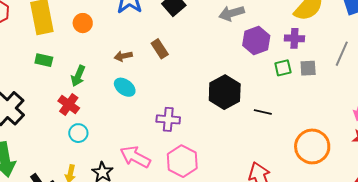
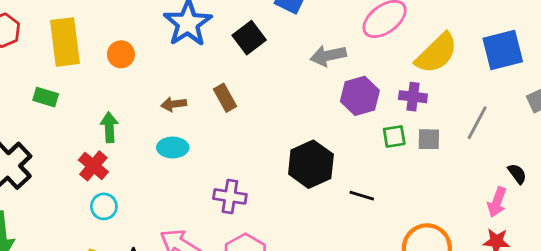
green rectangle: (44, 60) -> (46, 97), moved
green arrow: (78, 76) -> (109, 127), turned 150
cyan ellipse: (125, 87) -> (173, 147), turned -40

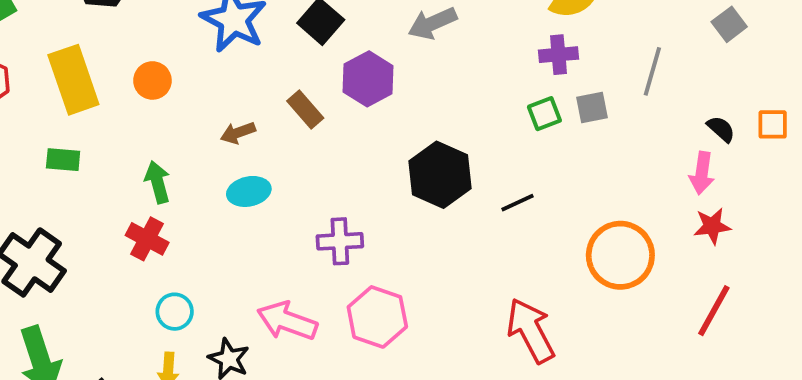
purple hexagon: (360, 96) -> (368, 79), moved
black line: (362, 196) -> (518, 203), turned -30
cyan circle: (104, 206) -> (175, 312), moved

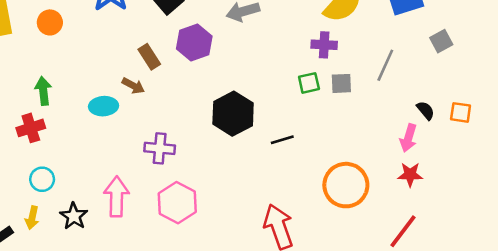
brown arrow: (238, 133) -> (133, 86), moved, turned -140
red cross: (147, 239) -> (31, 128), turned 36
pink arrow: (287, 321) -> (116, 197), turned 63

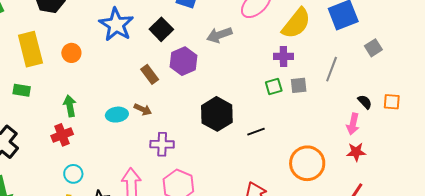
brown arrow: (133, 86) -> (143, 109), moved

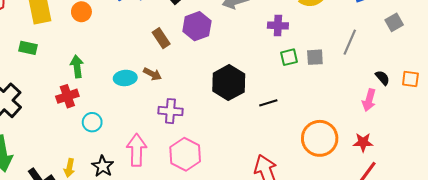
purple cross: (283, 56) -> (278, 26), moved
red star: (356, 152) -> (363, 142), moved
cyan circle: (73, 174) -> (92, 122), moved

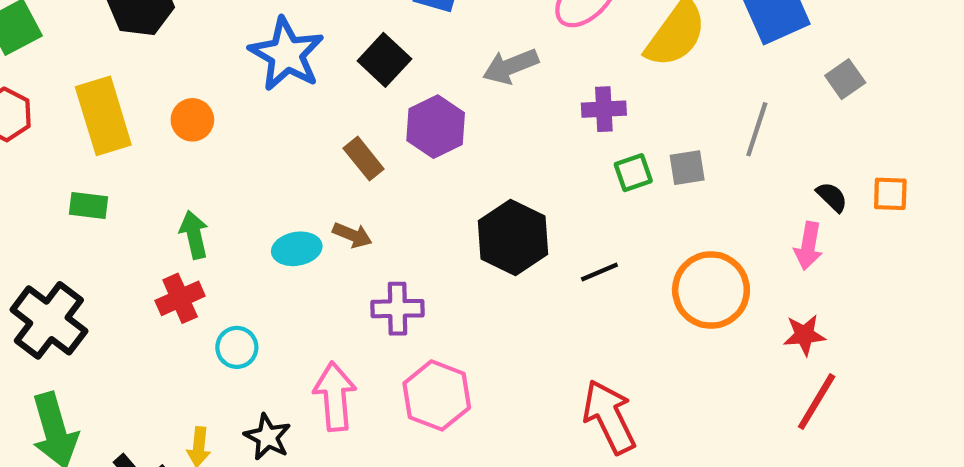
orange circle: (320, 138) -> (711, 290), moved

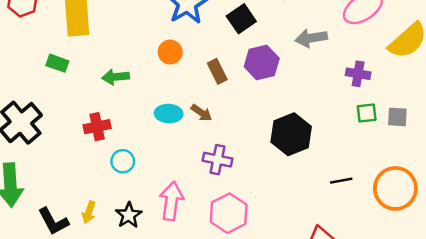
orange circle: (192, 120) -> (170, 52), moved
green arrow: (194, 235) -> (116, 77), moved, turned -95
black line: (599, 272) -> (341, 181), moved

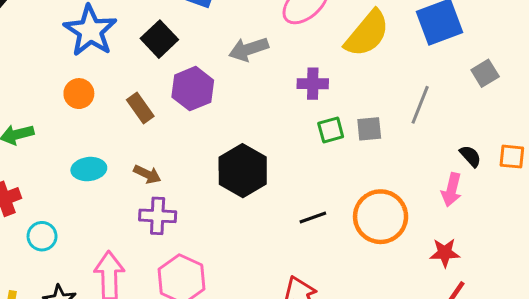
brown arrow: (201, 113) -> (147, 174), moved

